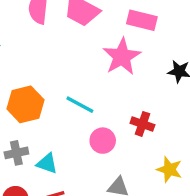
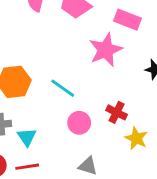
cyan triangle: (47, 163) -> (27, 137), turned 30
yellow star: (169, 169) -> (136, 138), moved

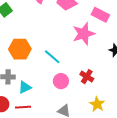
cyan triangle: (27, 137) -> (25, 87), turned 32
yellow star: (136, 138) -> (97, 104), moved

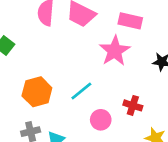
cyan line: (52, 57) -> (81, 91), turned -66

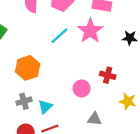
cyan line: (81, 91) -> (60, 36), moved

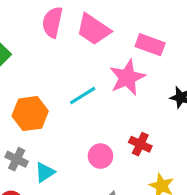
cyan line: (60, 36) -> (83, 96), moved
gray cross: (24, 101) -> (17, 159), turned 32

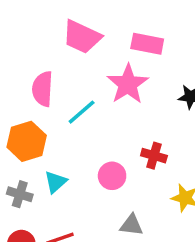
pink semicircle: (52, 22) -> (43, 89), moved
cyan triangle: (45, 172) -> (56, 182), moved

